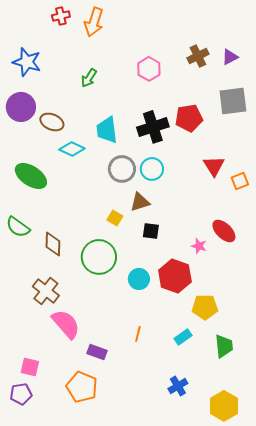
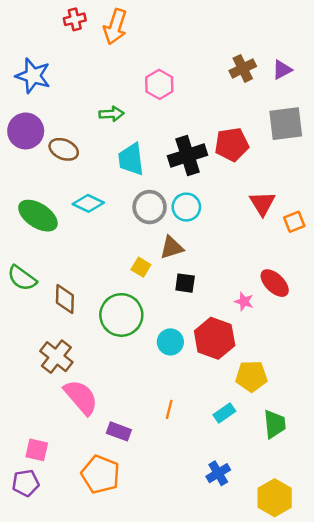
pink hexagon: (149, 69) -> (159, 84), moved
green arrow: (89, 78) -> (112, 114), moved, turned -126
cyan diamond: (72, 149) -> (88, 203), moved

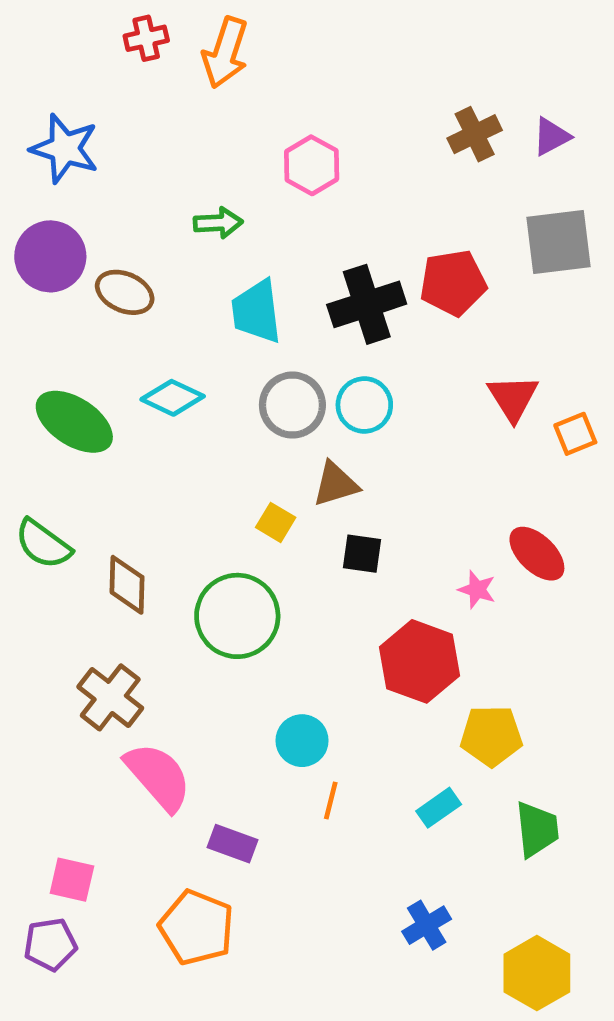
cyan circle: (170, 342) -> (302, 741), moved

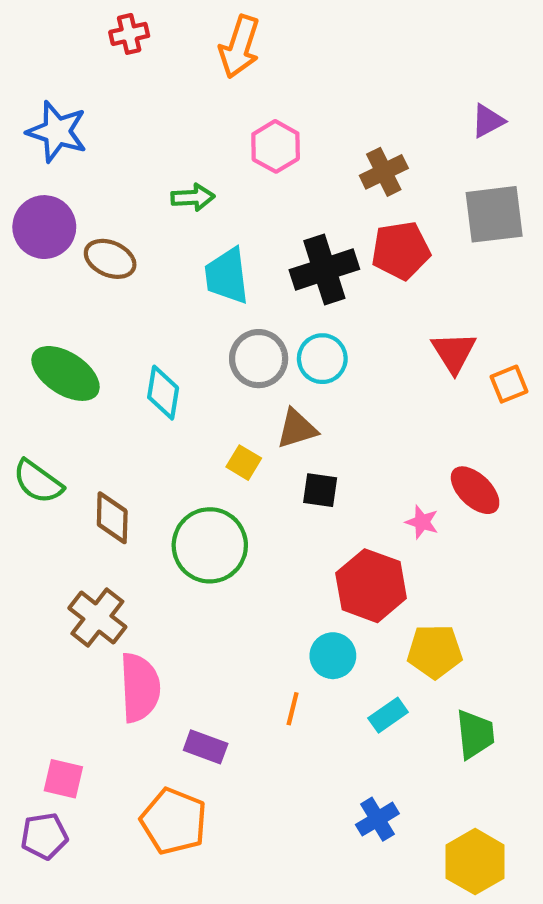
orange arrow: (225, 53) -> (240, 47), moved
brown cross: (475, 134) -> (384, 172), moved
cyan diamond: (173, 398) -> (163, 393), moved, turned 74
cyan circle: (302, 741) -> (333, 656), moved
pink semicircle: (158, 777) -> (140, 688), turned 38

